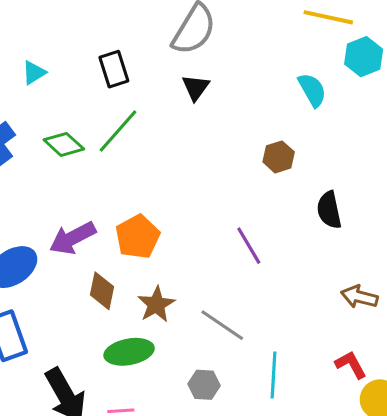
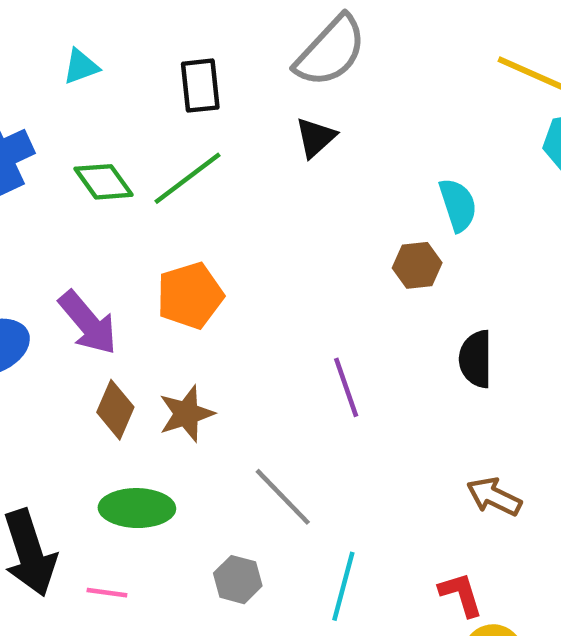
cyan semicircle: (312, 90) -> (458, 205), moved
orange pentagon: (138, 237) -> (190, 296), moved
purple arrow: (73, 238) -> (88, 323), turned -114
brown star: (156, 304) -> (186, 414), moved

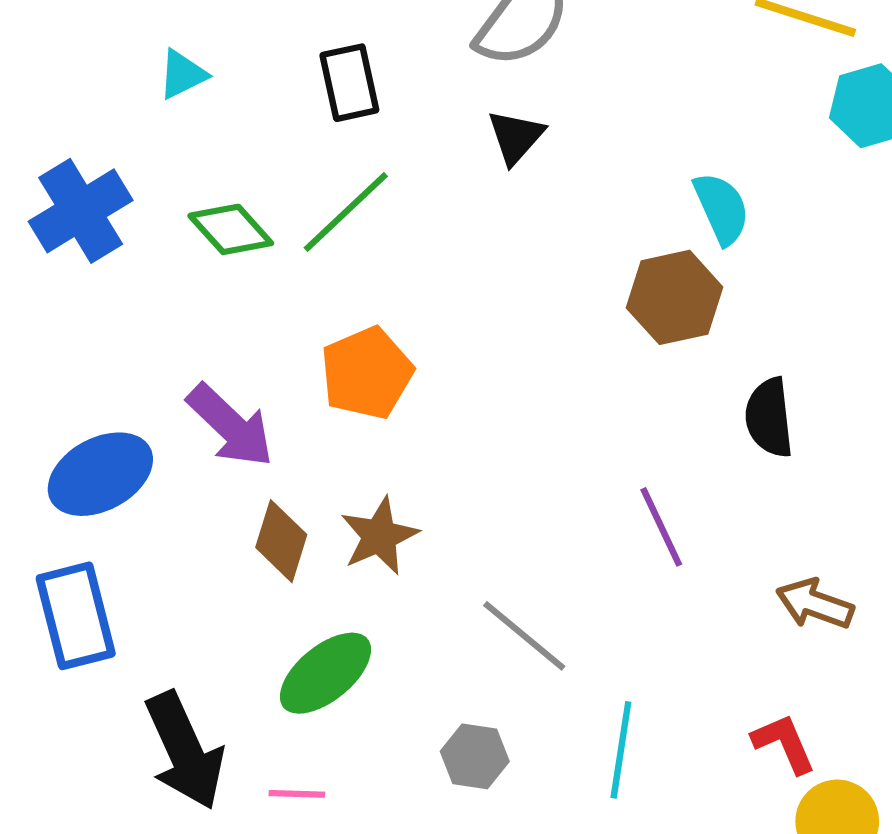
brown hexagon: (417, 265) -> (675, 297), size x1.4
purple line: (346, 387) -> (661, 527), moved
green ellipse: (137, 508) -> (325, 673), turned -34

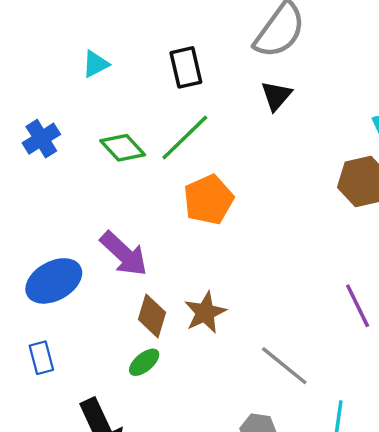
blue cross: (81, 211) -> (41, 139), size x0.7
orange pentagon: (367, 373) -> (209, 200), moved
blue rectangle: (76, 616) -> (41, 358), size x0.6
green ellipse: (325, 673) -> (144, 362), moved, size x0.6

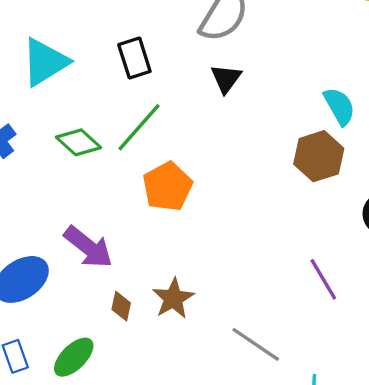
cyan triangle: (96, 64) -> (45, 62), size x1.8
brown diamond: (152, 316) -> (121, 306), size x0.7
green ellipse: (144, 362) -> (74, 357), moved, size x1.4

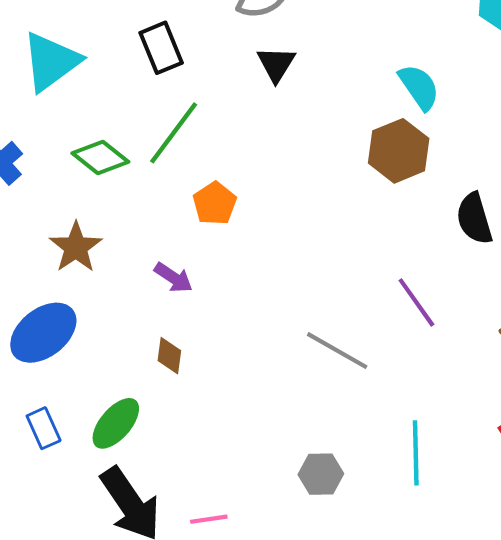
orange pentagon: (167, 187) -> (215, 203), size x0.7
purple arrow: (88, 247) -> (173, 278), moved, size x0.6
brown star: (173, 298) -> (76, 247), moved
gray line: (256, 344) -> (337, 351), moved

